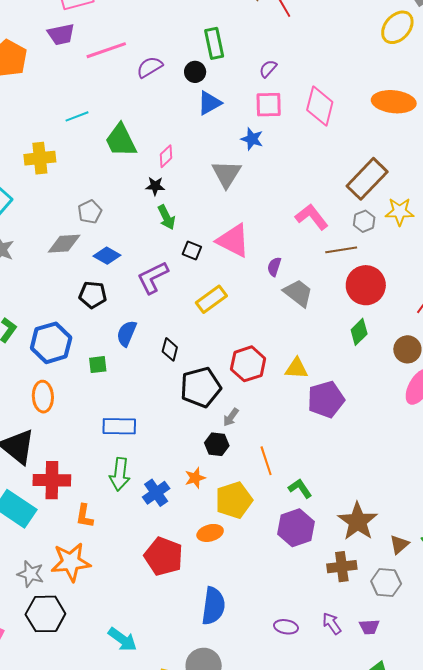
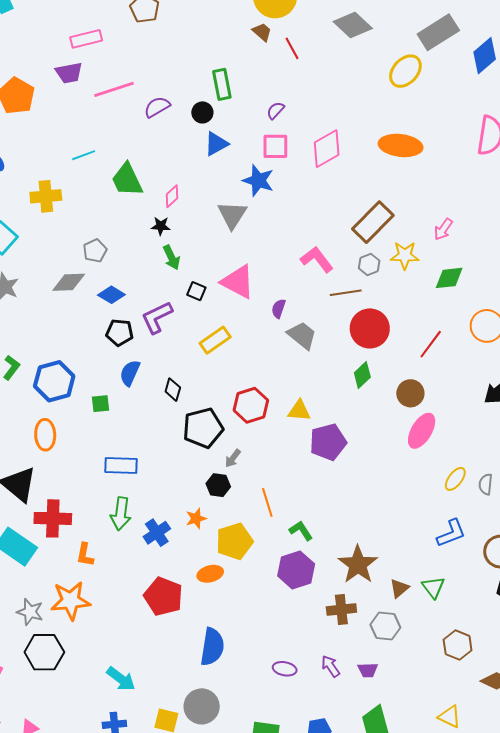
pink diamond: (320, 106) -> (327, 149), turned 45
blue star: (252, 139) -> (258, 180), size x1.4
black pentagon: (93, 295) -> (120, 332), moved

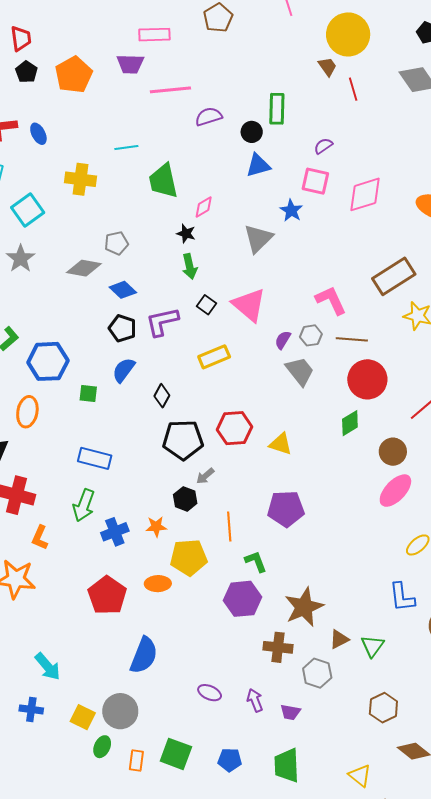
blue star: (258, 180) -> (291, 211), size x0.7
gray hexagon: (369, 264) -> (311, 335), moved
purple pentagon: (328, 442) -> (286, 509), moved
blue L-shape: (451, 533) -> (402, 597), turned 92

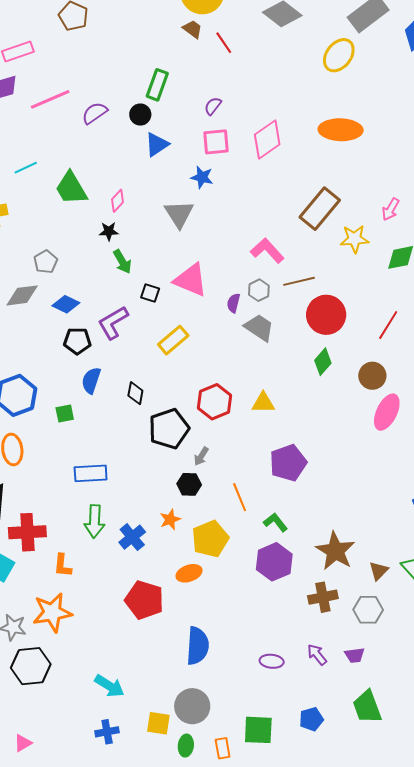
green rectangle: (277, 109) -> (157, 85), turned 36

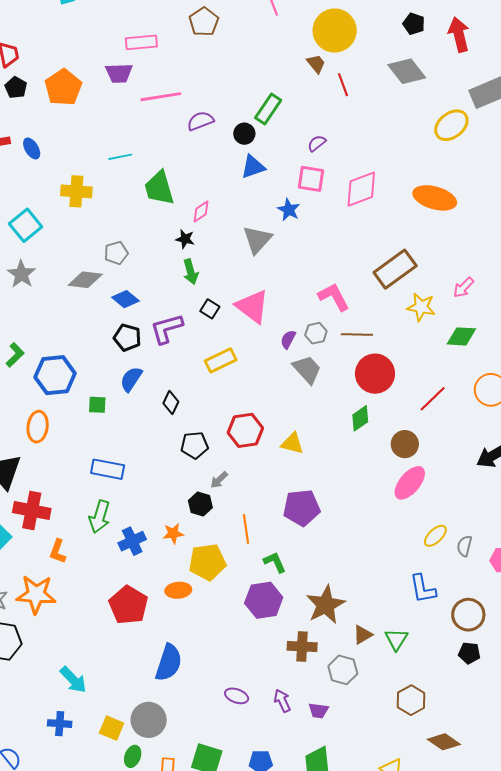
black pentagon: (169, 429) -> (195, 445), size x0.7

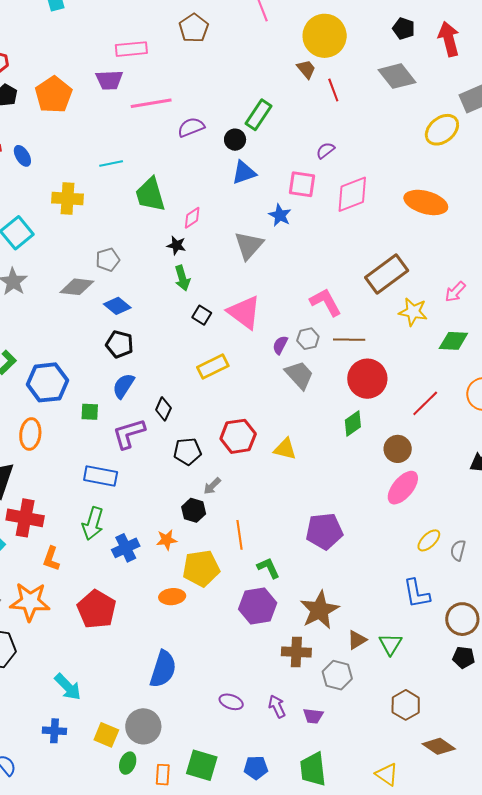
purple semicircle: (317, 143) -> (325, 150), moved
purple L-shape: (167, 329) -> (129, 434), moved
purple pentagon: (302, 508) -> (324, 531), moved
red pentagon: (128, 605) -> (97, 609), moved

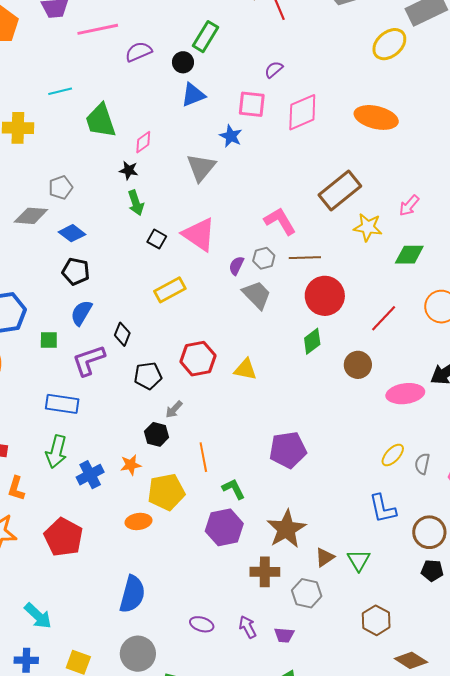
pink ellipse: (403, 488) -> (405, 394), moved, turned 45
gray circle: (143, 726) -> (138, 654), moved

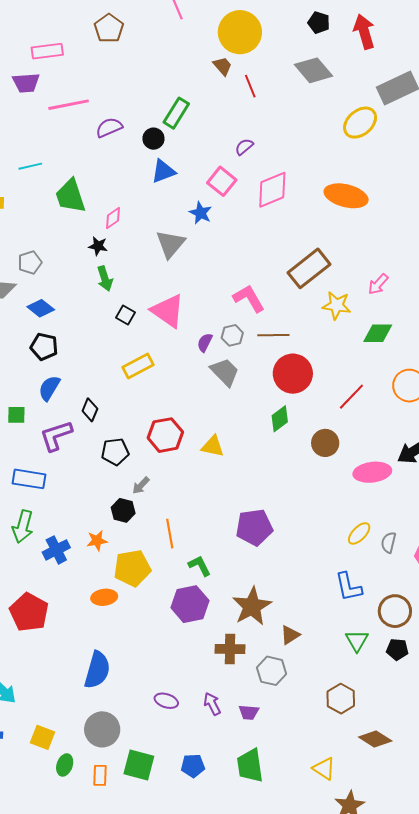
pink square: (252, 104) -> (222, 181), turned 32
green triangle: (359, 560) -> (357, 641), moved

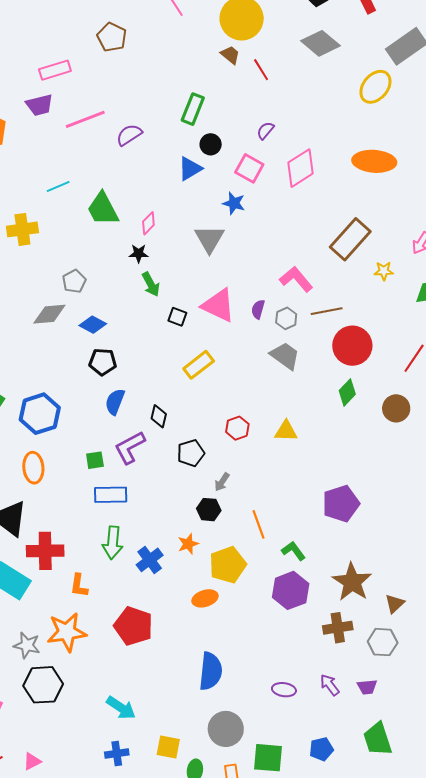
black circle: (153, 139) -> (211, 144), moved
yellow star: (337, 305) -> (384, 271), size x0.7
purple semicircle: (205, 343) -> (258, 309), moved
green square: (16, 415) -> (95, 460), moved
red hexagon: (165, 435) -> (237, 428), size x0.7

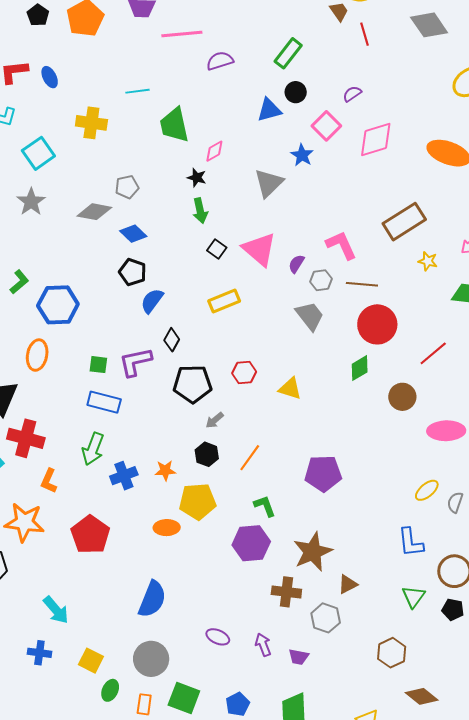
blue semicircle: (115, 402) -> (152, 301), moved
black pentagon: (191, 453) -> (192, 384), size x1.4
black hexagon: (209, 510) -> (207, 454), moved
orange line: (259, 524) -> (250, 458), moved, turned 40
blue pentagon: (321, 749) -> (238, 704), turned -30

